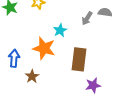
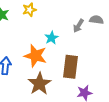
brown star: (32, 76) -> (39, 84), moved, size x1.6

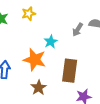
brown star: (39, 84) -> (39, 88), size x0.7

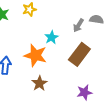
brown rectangle: (70, 71) -> (79, 54), moved, turned 30

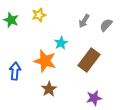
gray semicircle: (96, 19) -> (106, 25), turned -56
gray arrow: (78, 25) -> (84, 21), moved

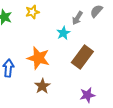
gray semicircle: (106, 25) -> (96, 11), moved
cyan star: (61, 43) -> (63, 33), moved

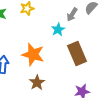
brown rectangle: (82, 57) -> (77, 53), turned -60

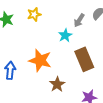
brown star: (37, 82) -> (57, 84), moved

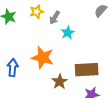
gray arrow: (79, 20) -> (55, 18), moved
brown rectangle: (84, 59) -> (87, 70), moved, turned -70

